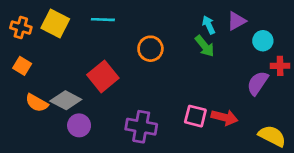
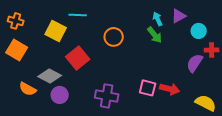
yellow square: (55, 24) -> (56, 31), moved
orange square: (22, 66) -> (17, 50), size x1.5
orange semicircle: (37, 103) -> (28, 89), moved

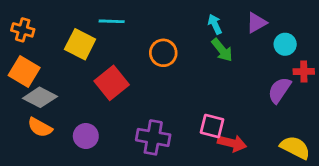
cyan arrow: (158, 19) -> (215, 24), moved
gray diamond: (50, 76) -> (40, 97), moved
red arrow: (170, 89) -> (232, 143), moved

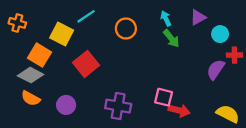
cyan line: (112, 21) -> (86, 16), turned -36
orange circle: (163, 53) -> (126, 28), moved
orange square: (24, 71) -> (39, 55), moved

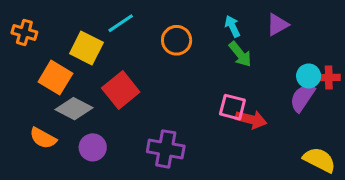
cyan circle: (220, 34) -> (309, 76), moved
gray diamond: (31, 75) -> (74, 109), moved
pink square: (164, 97) -> (232, 107), moved
red arrow: (179, 110) -> (251, 119), moved

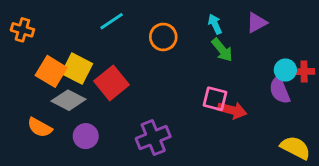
yellow square: (86, 48) -> (77, 69), moved
purple semicircle: (302, 98) -> (280, 90), turned -56
purple cross: (166, 149) -> (153, 138), turned -32

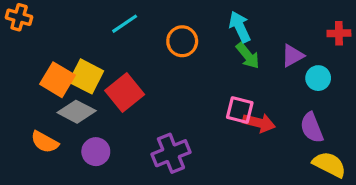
purple triangle: (257, 23) -> (293, 56), moved
cyan arrow: (215, 24) -> (240, 27), size x1.4
orange cross: (22, 30) -> (19, 17), moved
red cross: (304, 71) -> (339, 33), moved
purple semicircle: (280, 90) -> (312, 128), moved

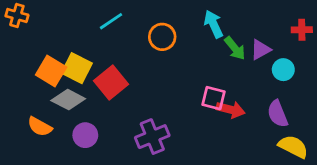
green arrow: (248, 56) -> (235, 48), moved

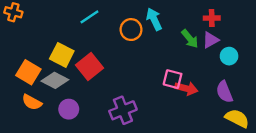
cyan arrow: (213, 24) -> (154, 19), moved
red cross: (302, 30) -> (212, 18), moved
orange square: (51, 71) -> (28, 72), moved

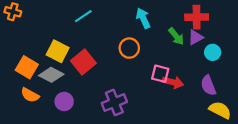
red cross: (212, 18) -> (197, 17), size x1.5
orange circle: (131, 30) -> (129, 48), moved

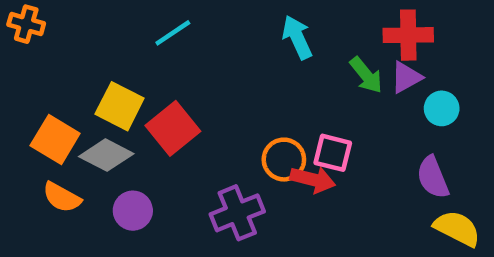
orange circle: (129, 48) -> (284, 160), moved
red arrow: (173, 82) -> (313, 180), moved

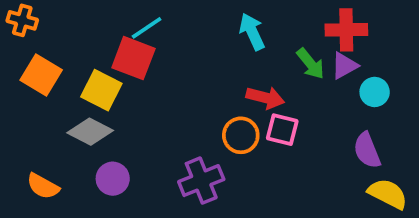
red square: (173, 128) -> (133, 58), moved, turned -30
orange square: (55, 140) -> (41, 75), moved
red arrow: (313, 180) -> (265, 98), moved
orange semicircle: (62, 197) -> (43, 186), moved

